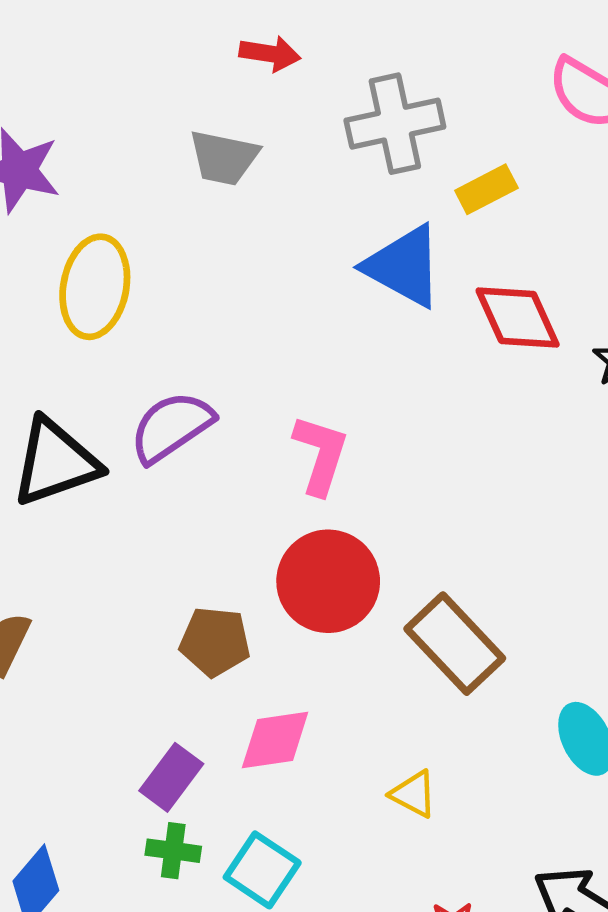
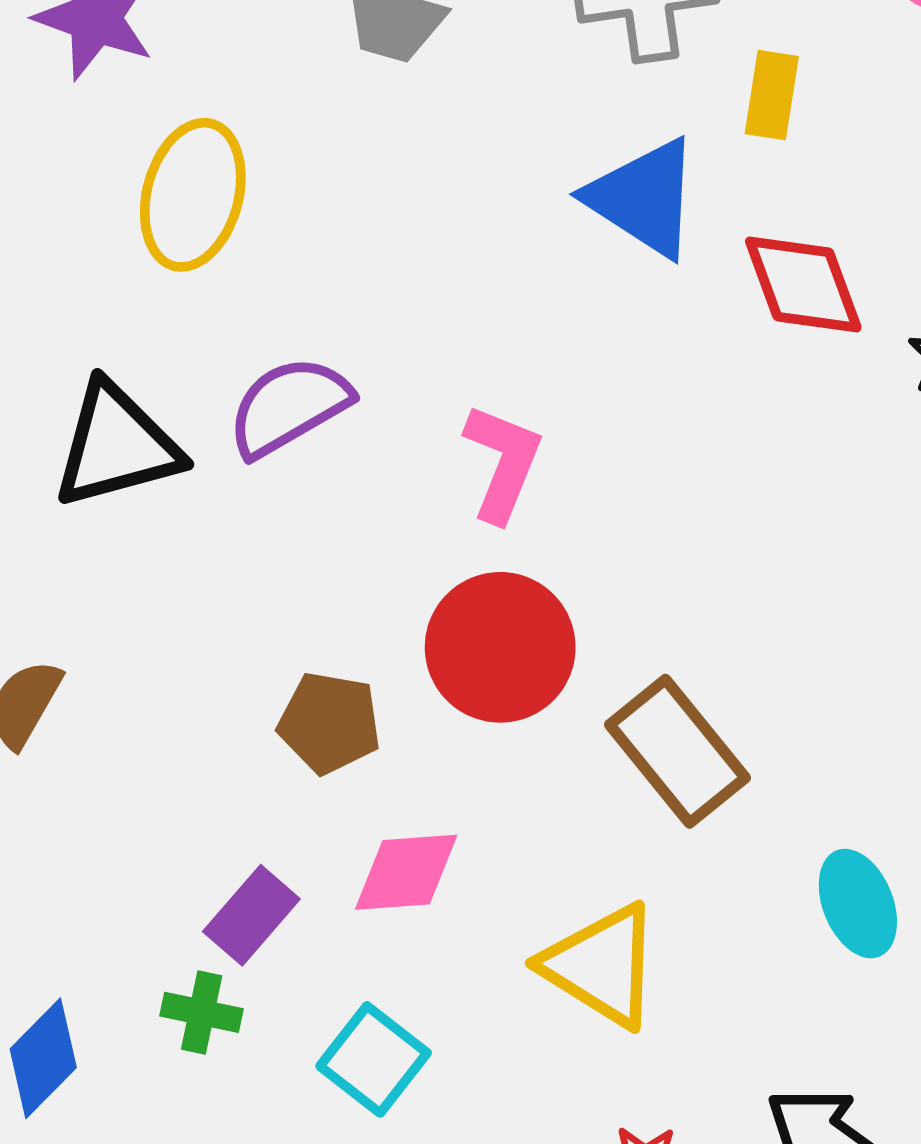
yellow rectangle: (486, 189) -> (772, 95), turned -58
yellow triangle: (414, 794) -> (601, 965), size x1.8
green cross: (173, 851) -> (202, 1012), moved

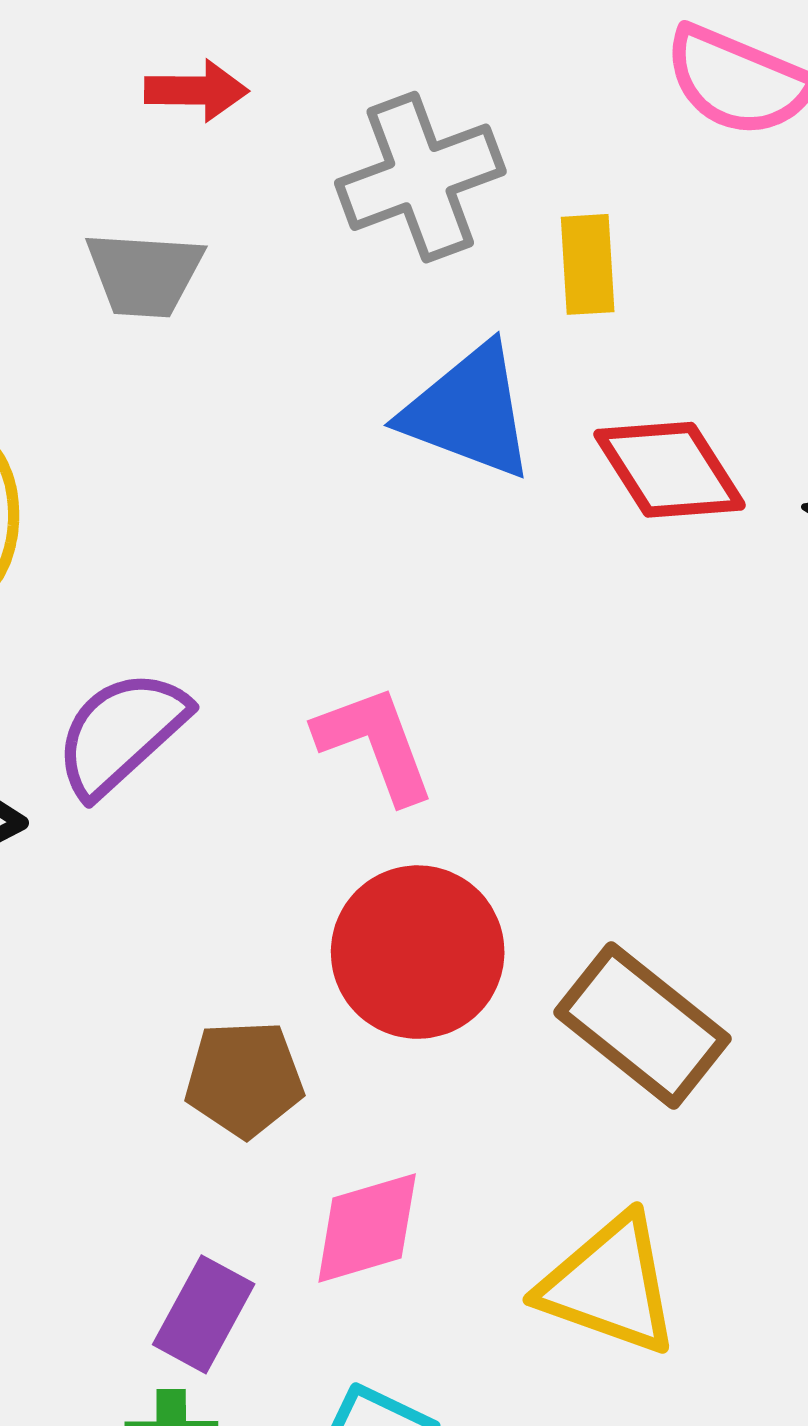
pink L-shape: (503, 463) -> (375, 744), turned -30

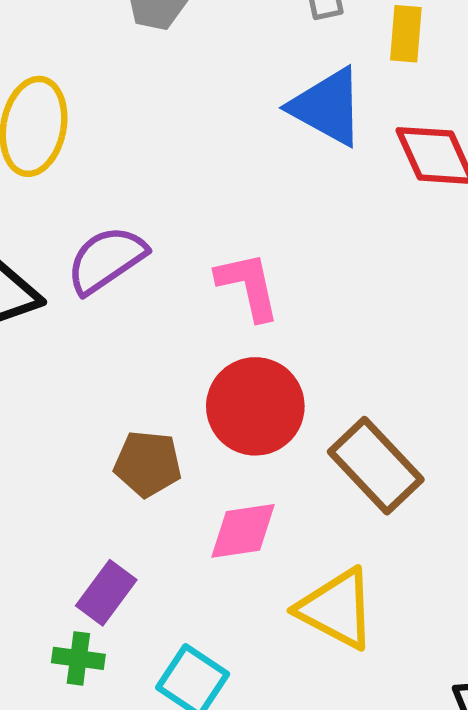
pink diamond: (367, 1228) -> (243, 531), moved

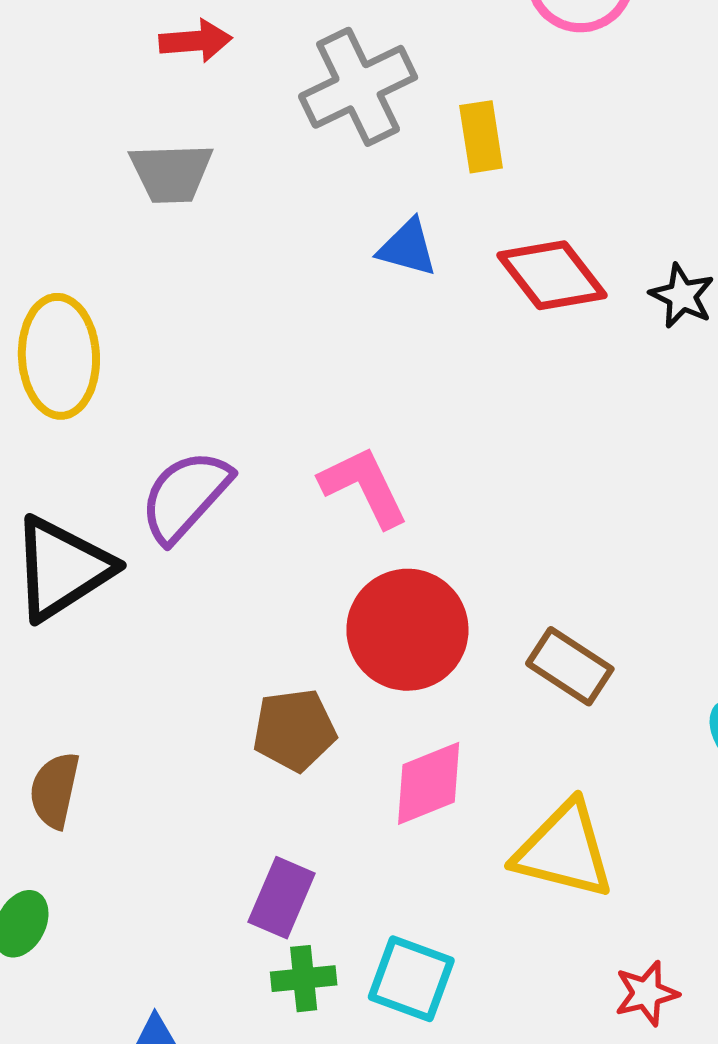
blue triangle: (327, 107) -> (407, 248), size x0.6
brown rectangle: (376, 466) -> (570, 666), size x0.7
green cross: (78, 658) -> (304, 979), moved

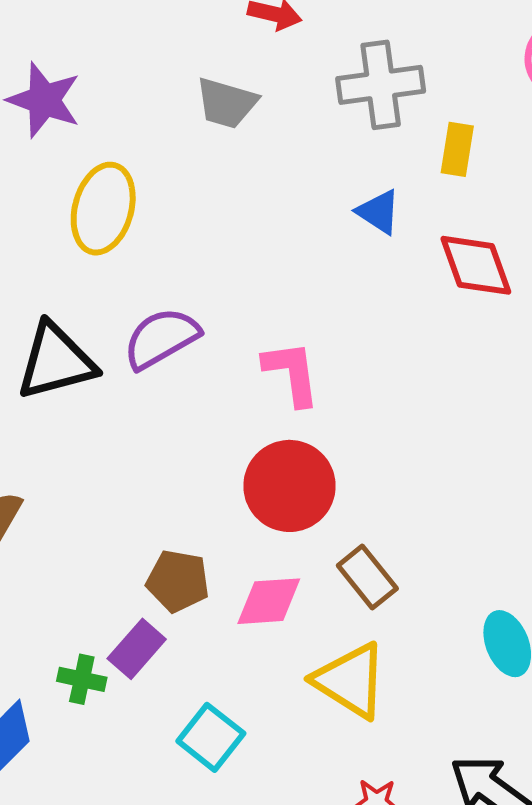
brown rectangle: (570, 666) -> (367, 577), moved
brown pentagon: (294, 730) -> (178, 581), moved
green cross: (304, 979) -> (82, 679), moved

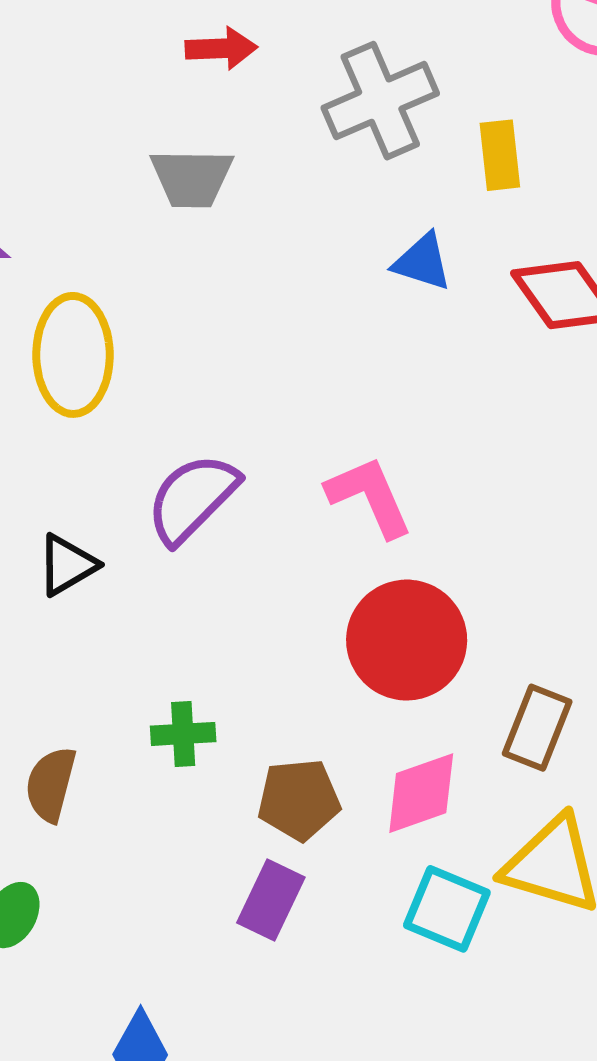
black triangle: (56, 361) -> (67, 565), size x0.6
brown rectangle: (367, 577) -> (537, 728), turned 76
green cross: (82, 679) -> (183, 734), moved
cyan square: (211, 737) -> (447, 909), moved

